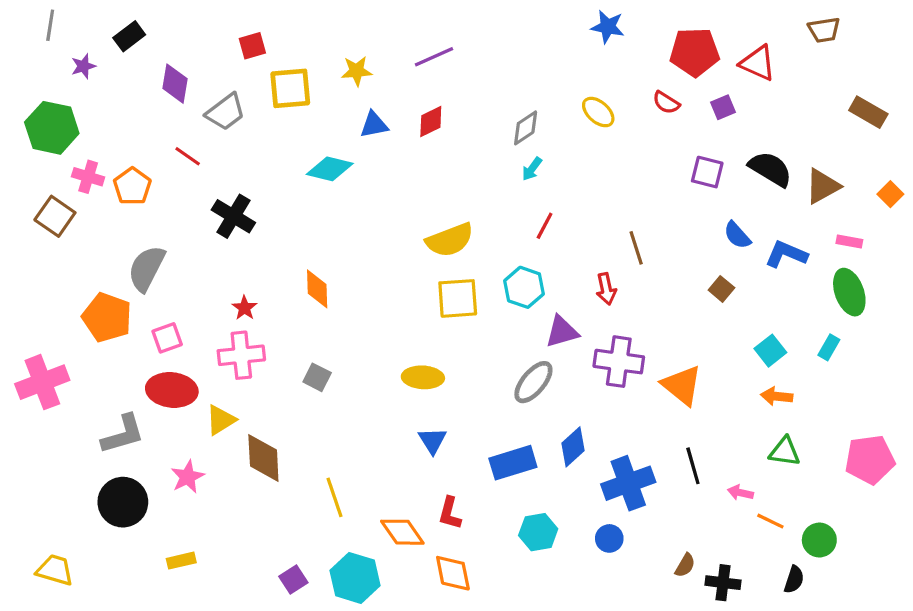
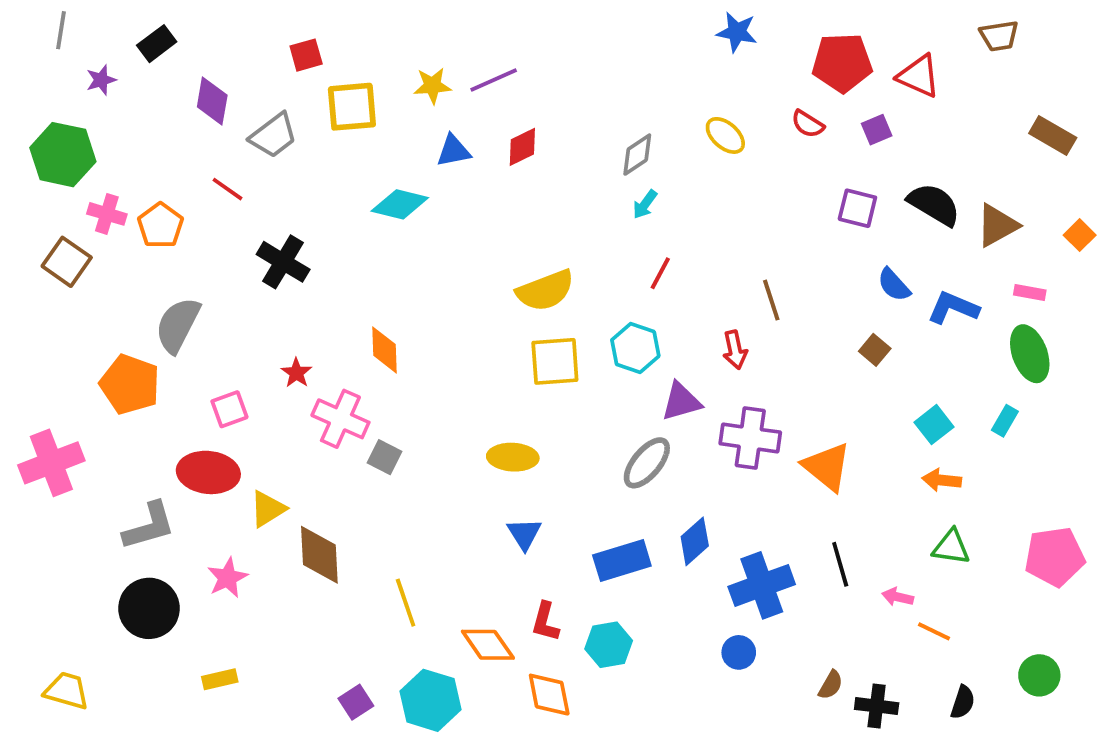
purple line: (434, 57) -> (494, 80), moved
pink square: (167, 338) -> (229, 409), moved
pink cross: (241, 355) -> (340, 419), moved, turned 30
cyan hexagon: (538, 532) -> (609, 645), moved
green circle: (819, 540) -> (1039, 675), moved

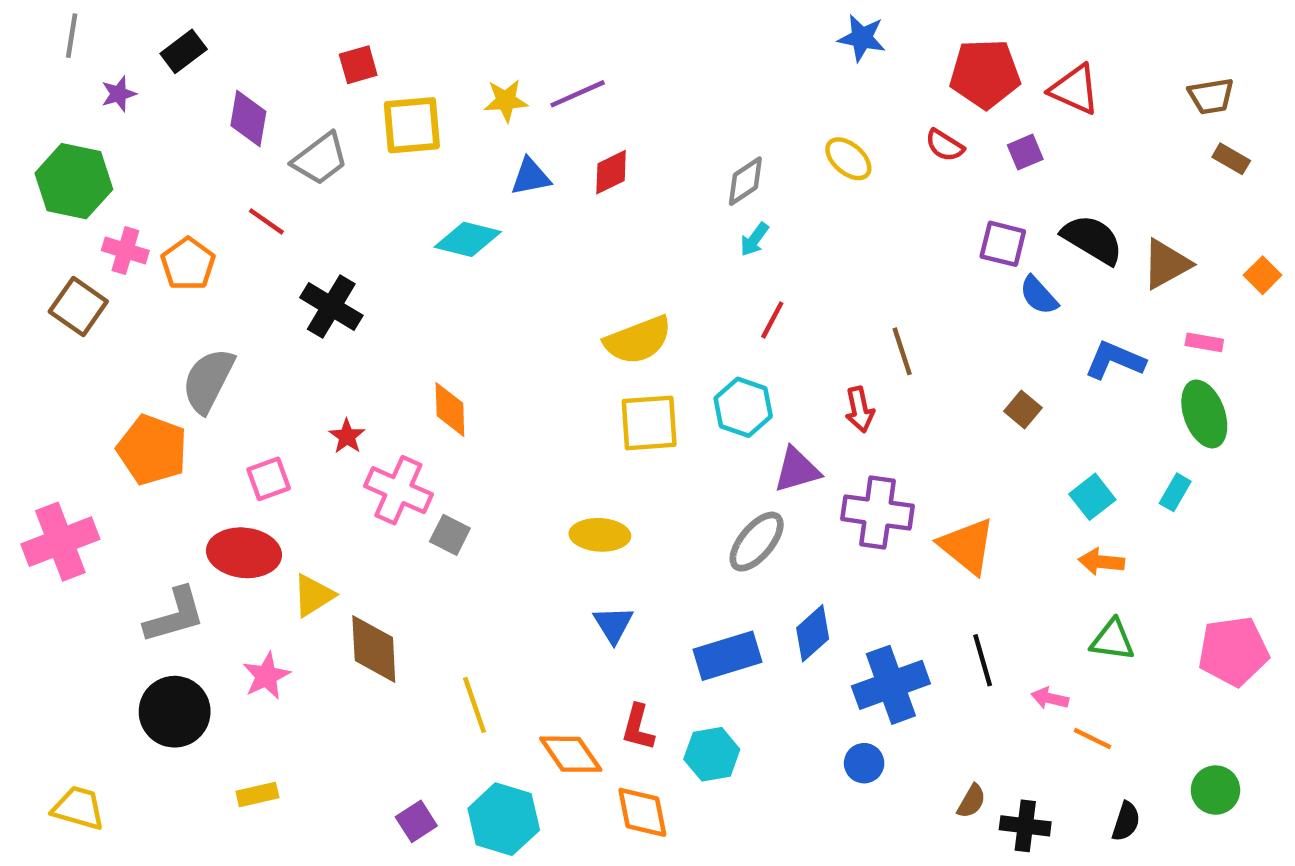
brown trapezoid: (999, 36) -> (1211, 96), moved
brown rectangle: (1053, 135) -> (1231, 159), size x0.7
blue semicircle: (894, 285) -> (1039, 295), moved

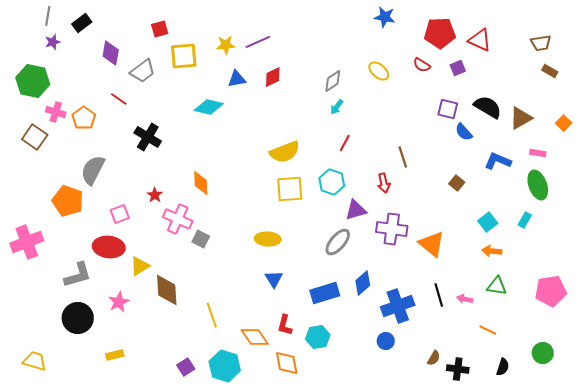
gray line: (72, 36) -> (48, 16), moved
pink arrow: (1050, 698) -> (465, 299), moved

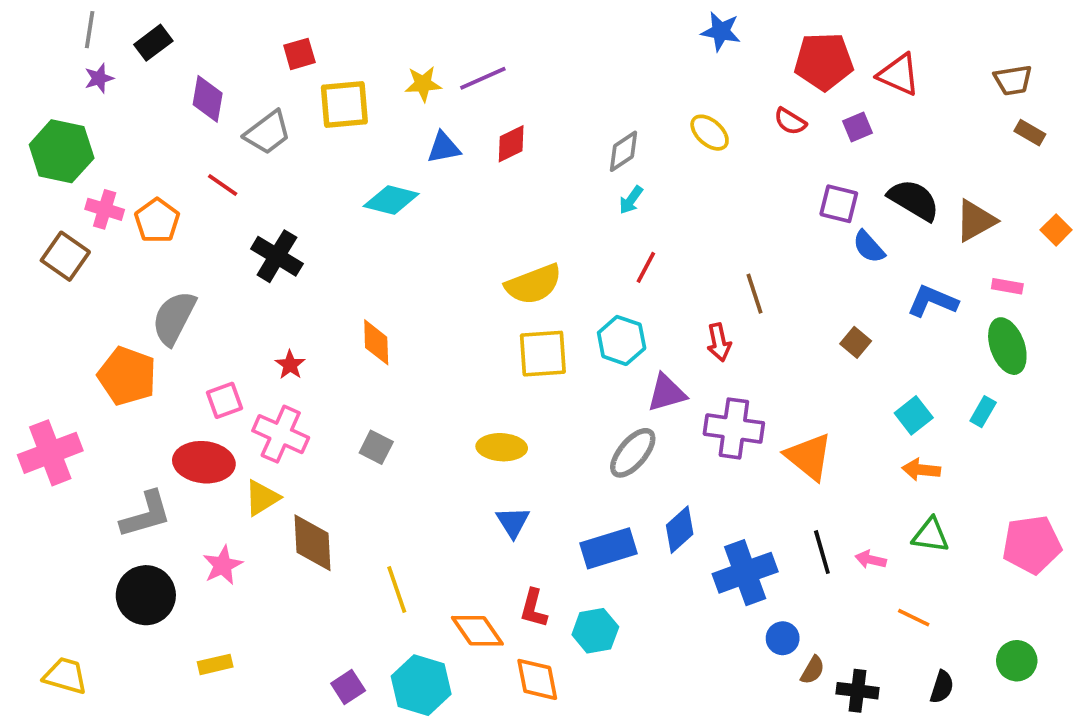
pink cross: (178, 219) -> (281, 434), moved
blue circle: (386, 341) -> (783, 638), moved

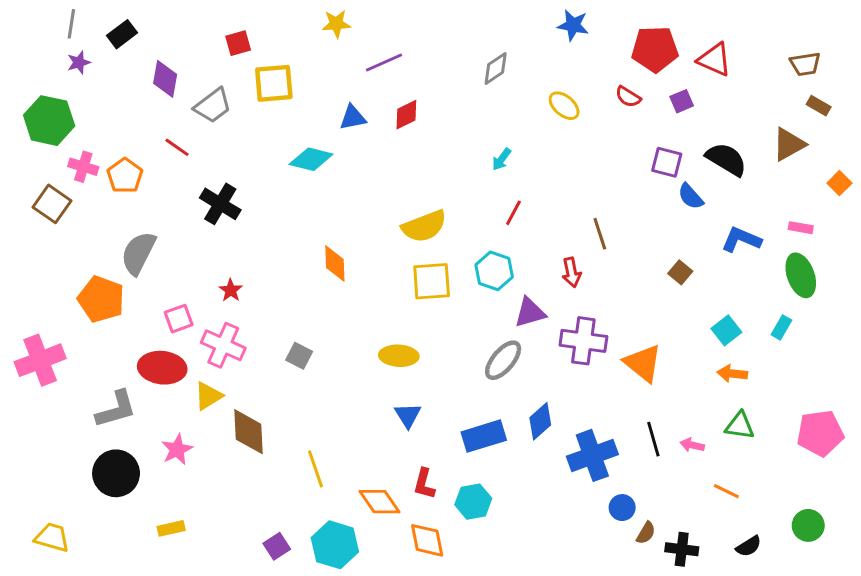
yellow star: (423, 84) -> (336, 24), moved
gray diamond: (623, 151) -> (496, 68), moved
brown triangle: (976, 221) -> (789, 144), moved
orange diamond: (376, 342) -> (335, 263), moved
black semicircle: (942, 687) -> (749, 546), turned 40

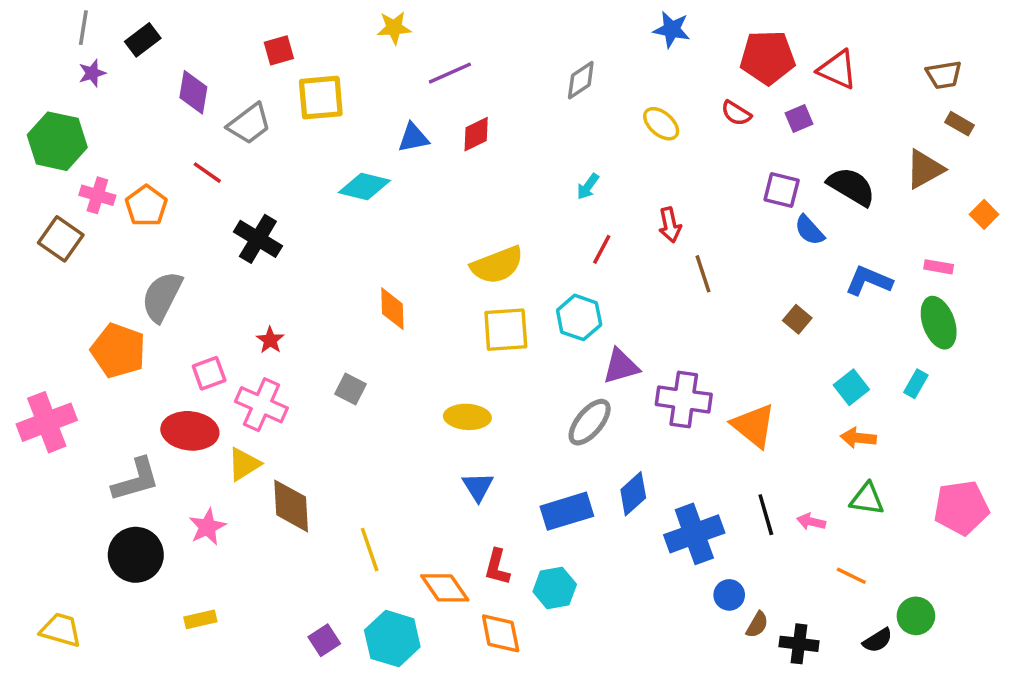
red arrow: (572, 272) -> (670, 225), moved
gray square: (299, 356) -> (350, 389), moved
green circle: (808, 525) -> (916, 616), moved

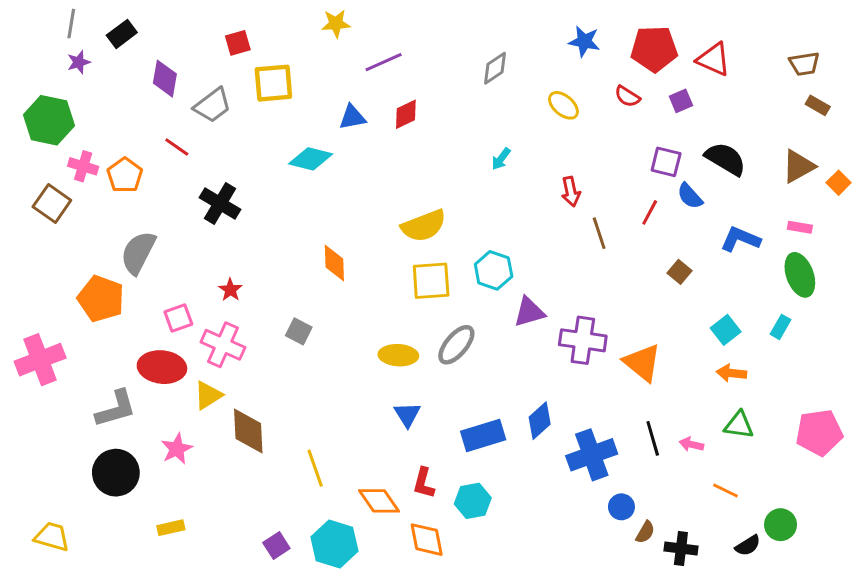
blue star: (672, 29) -> (584, 41), moved
brown triangle: (925, 169) -> (798, 166), moved
red line: (602, 249) -> (650, 212), moved
gray ellipse: (590, 422) -> (456, 345), moved

